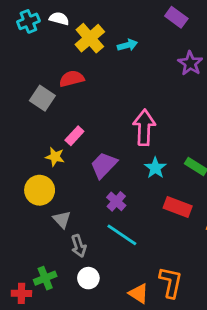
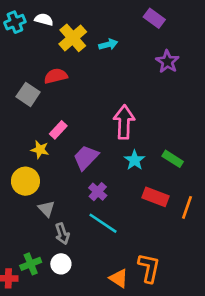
white circle: (88, 278) -> (61, 264), moved

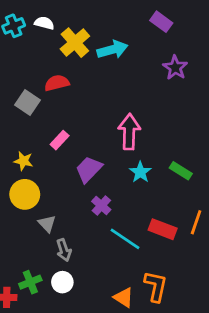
cyan arrow: (108, 44) -> (113, 50), size x1.5
yellow star: (40, 150) -> (23, 161), moved
red rectangle: (156, 197) -> (163, 229), moved
cyan line: (103, 223) -> (125, 239), moved

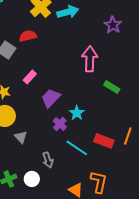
pink arrow: (129, 132) -> (90, 59), moved
green rectangle: (181, 171) -> (112, 87), moved
cyan star: (140, 172) -> (77, 113), moved
gray arrow: (64, 250) -> (48, 160), moved

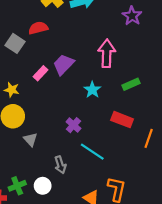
green rectangle: (112, 87) -> (131, 84), turned -56
purple trapezoid: (51, 98) -> (64, 64), moved
cyan star: (77, 113) -> (92, 90), moved
red rectangle: (104, 141) -> (122, 120), moved

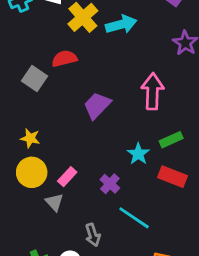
pink rectangle: (40, 73) -> (67, 177), moved
green rectangle: (131, 84) -> (171, 140), moved
cyan star: (92, 90) -> (138, 154), moved

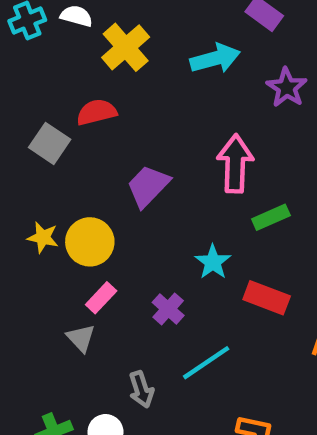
cyan arrow: (121, 24) -> (215, 58), moved
green rectangle: (171, 140) -> (271, 217), moved
yellow circle: (32, 172) -> (90, 242), moved
cyan line: (134, 218) -> (206, 363), turned -68

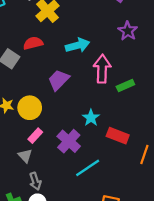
cyan arrow: (215, 58) -> (78, 45), moved
green rectangle: (271, 217) -> (125, 85), moved
purple cross: (168, 309) -> (69, 141), size x1.5
gray arrow: (141, 389) -> (35, 181), moved

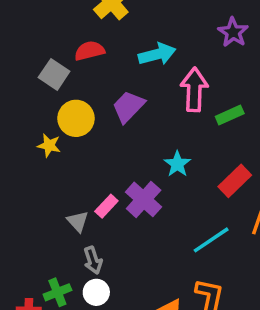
yellow circle: (30, 108) -> (76, 118), moved
pink rectangle: (35, 136) -> (106, 206), moved
red rectangle: (118, 136) -> (235, 181), moved, turned -65
cyan line: (88, 168) -> (211, 240), moved

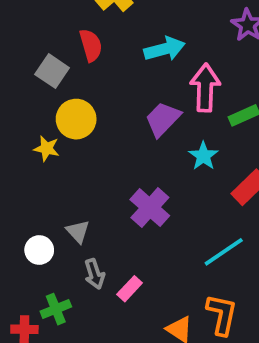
red semicircle: (90, 51) -> (91, 45), turned 88
purple trapezoid: (128, 107) -> (163, 119), moved
cyan star: (177, 164) -> (203, 156), moved
pink rectangle: (106, 206) -> (130, 289), moved
white circle: (96, 292) -> (39, 250), moved

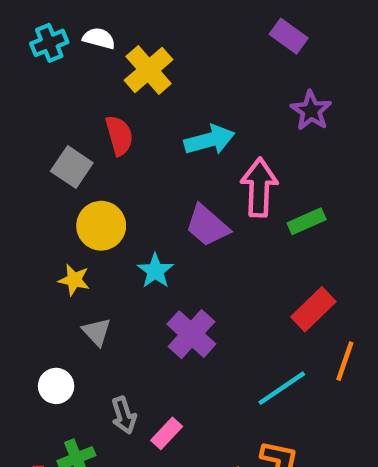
purple trapezoid: (163, 119) -> (207, 226), turned -93
yellow star: (47, 149) -> (74, 280), moved
cyan star: (203, 156) -> (155, 271), moved
gray triangle: (78, 232) -> (97, 332), moved

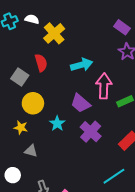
purple rectangle: (289, 36) -> (122, 27), moved
gray triangle: (97, 332) -> (31, 151), turned -32
purple cross: (191, 334) -> (91, 132), moved

